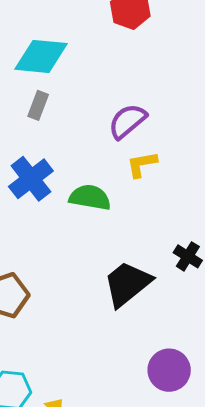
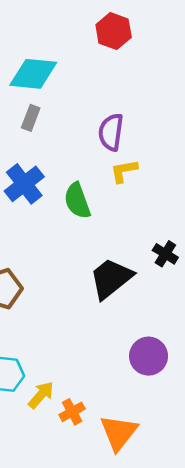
purple semicircle: (127, 121) -> (111, 132), turned -42
green semicircle: (90, 197) -> (77, 201), turned -120

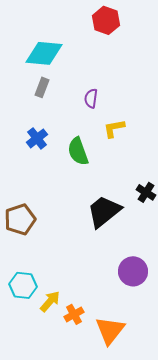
purple semicircle: (111, 132) -> (91, 98), moved, size x0.7
blue cross: (24, 184) -> (37, 138), size x0.7

